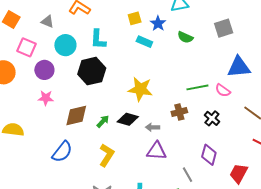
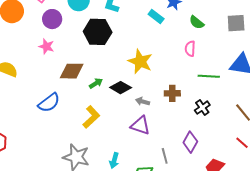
green line: (197, 87) -> (209, 76), moved
pink semicircle: (223, 90) -> (190, 49), moved, turned 42

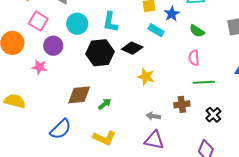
pink star: (46, 46) -> (39, 67), moved
yellow star: (140, 61) -> (146, 77), size x0.7
green line: (209, 76) -> (204, 82), moved
black diamond: (121, 88) -> (132, 48), moved
yellow L-shape: (91, 117) -> (104, 138), turned 75

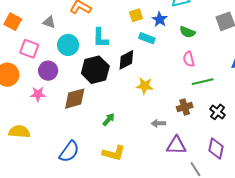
black diamond: (132, 48) -> (126, 60), turned -40
brown diamond: (79, 95) -> (75, 99), moved
purple triangle: (154, 140) -> (176, 145), moved

